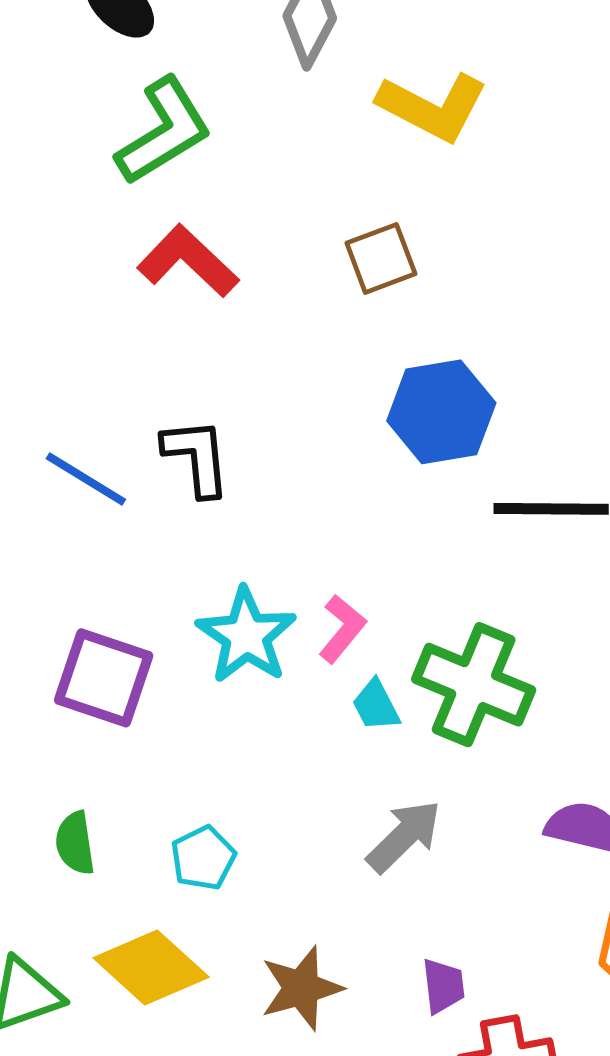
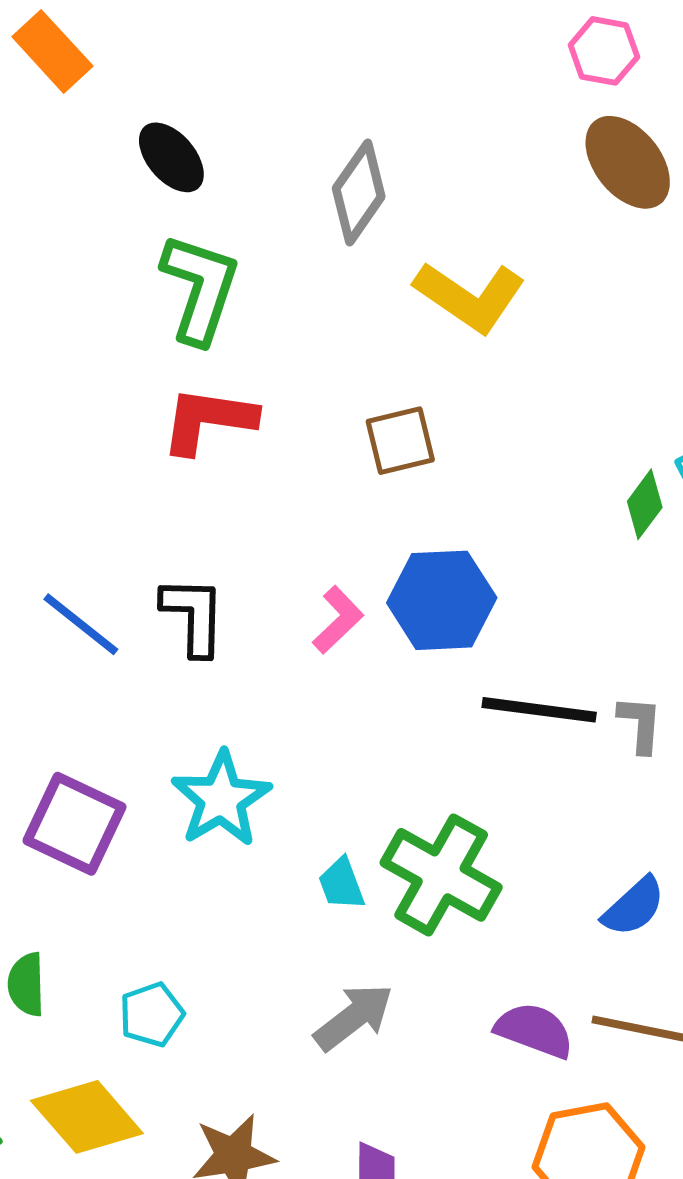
green L-shape: (164, 131) -> (200, 288), turned -47
red L-shape: (188, 261) -> (208, 420), turned -42
pink L-shape: (342, 629) -> (338, 620), moved

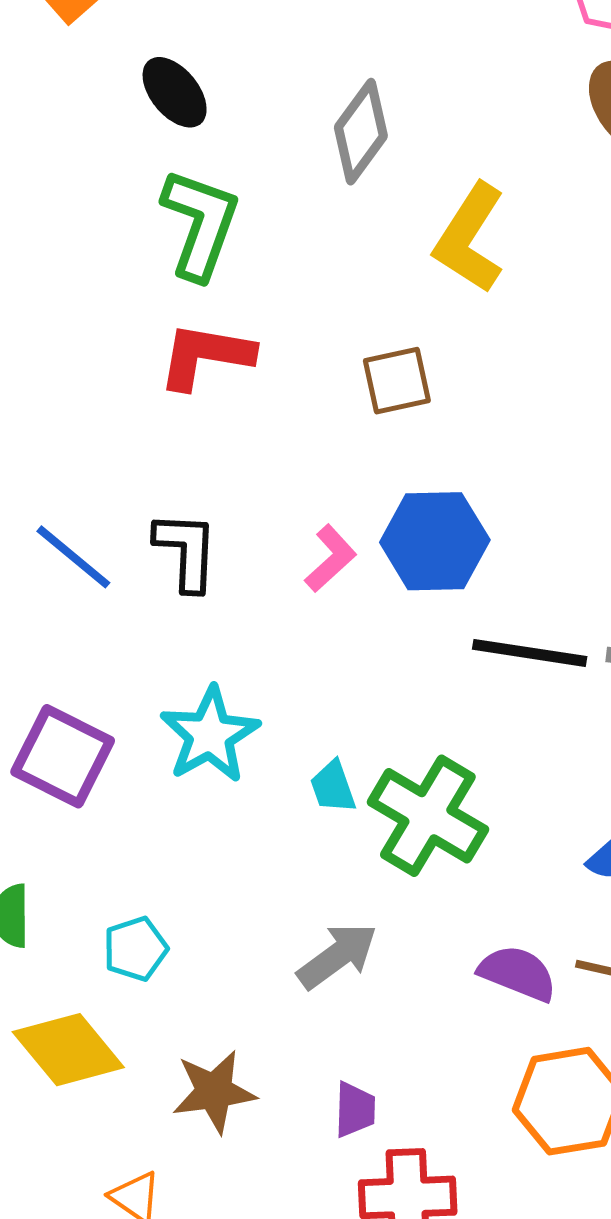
yellow L-shape: (470, 297) -> (470, 238), turned 87
cyan trapezoid: (341, 884) -> (333, 787), moved

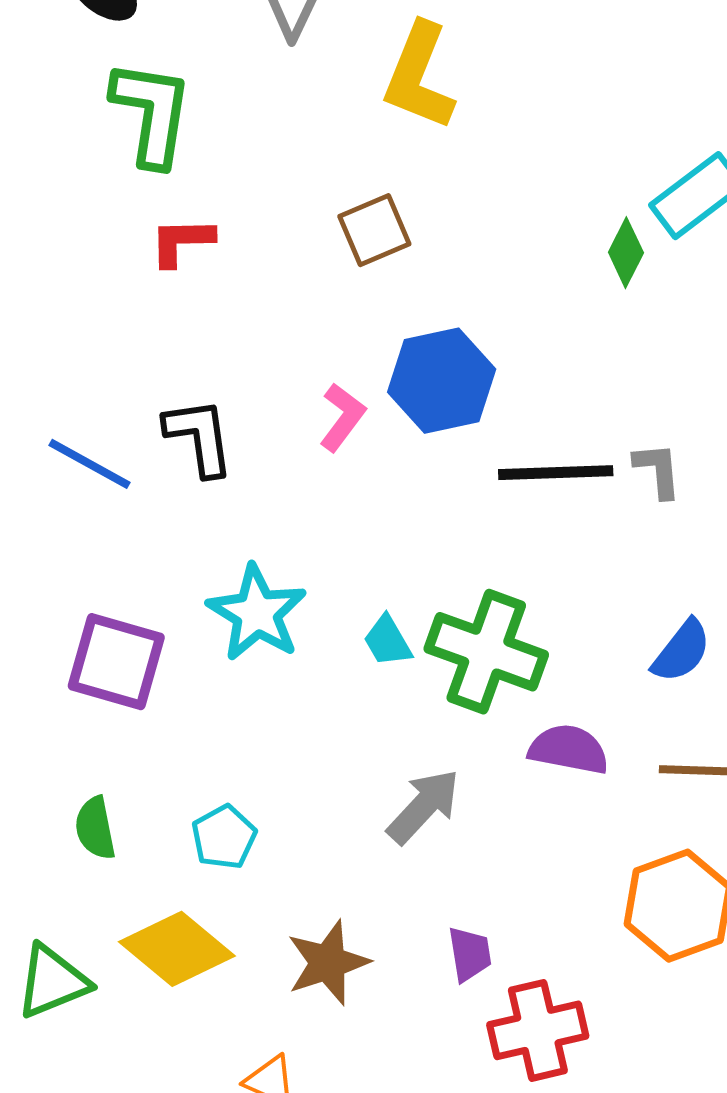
red L-shape: (206, 356) -> (182, 242), size x0.7
purple semicircle: (518, 973) -> (569, 749), moved

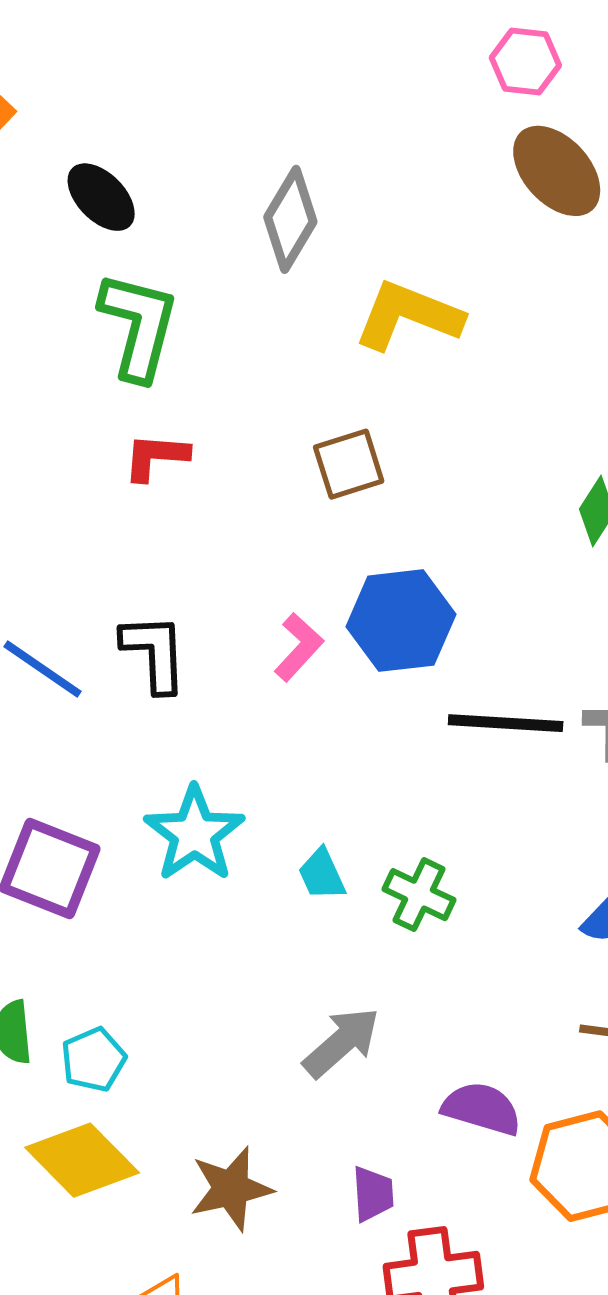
yellow L-shape: (419, 76) -> (408, 316), turned 84
green cross: (486, 652) -> (419, 895), size x0.6
purple semicircle: (569, 749) -> (482, 1109), moved
cyan pentagon: (224, 837) -> (93, 1060), moved

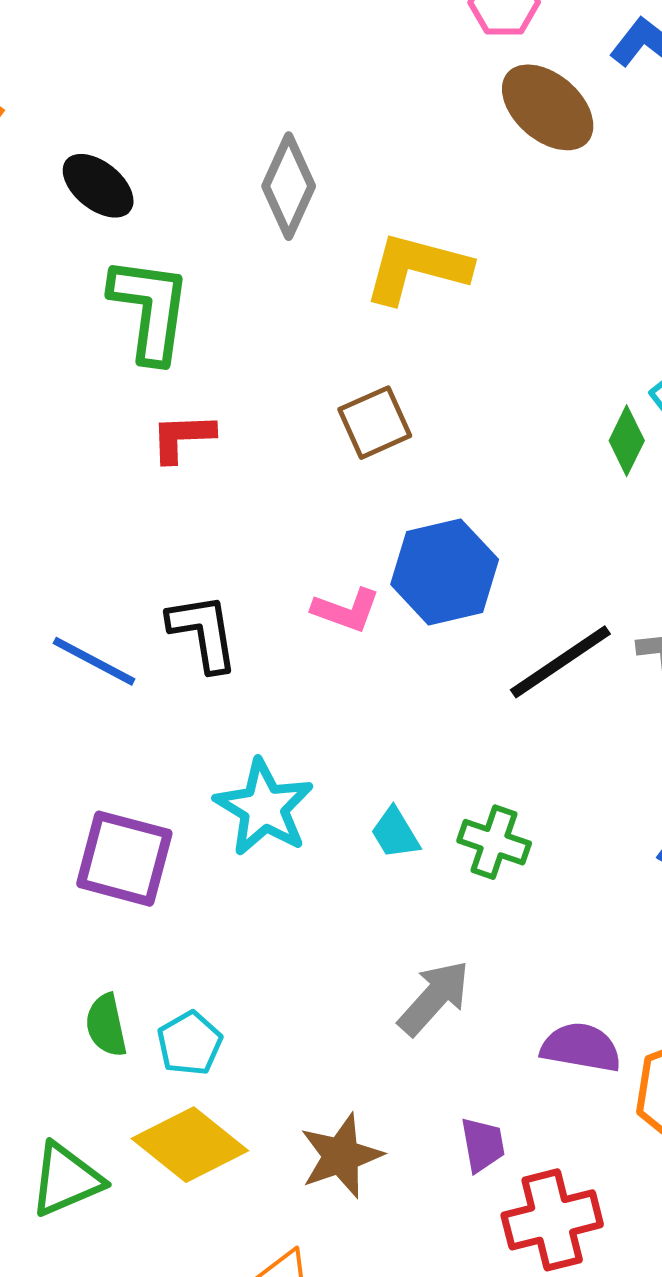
pink L-shape: (299, 647) -> (346, 610), turned 74
black line: (506, 723) -> (560, 662), turned -31

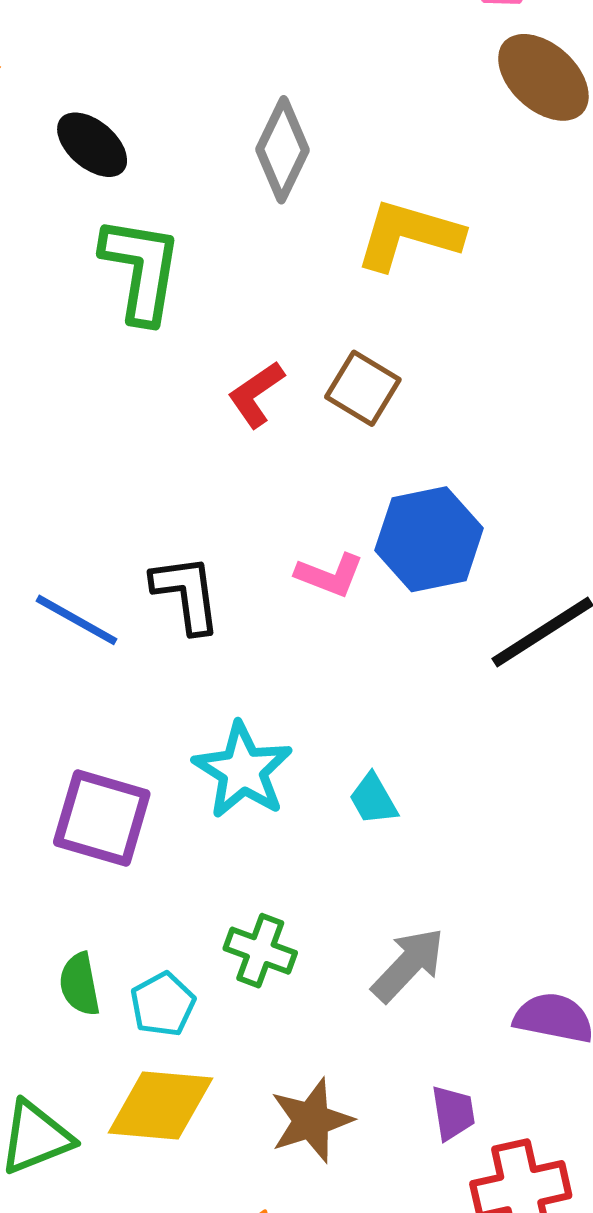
brown square: (375, 423) -> (363, 388), turned -36
red L-shape: (182, 437) -> (256, 394), moved, turned -34
green cross: (494, 842) -> (260, 951), moved
yellow diamond: (190, 1145) -> (160, 1106), turned -35

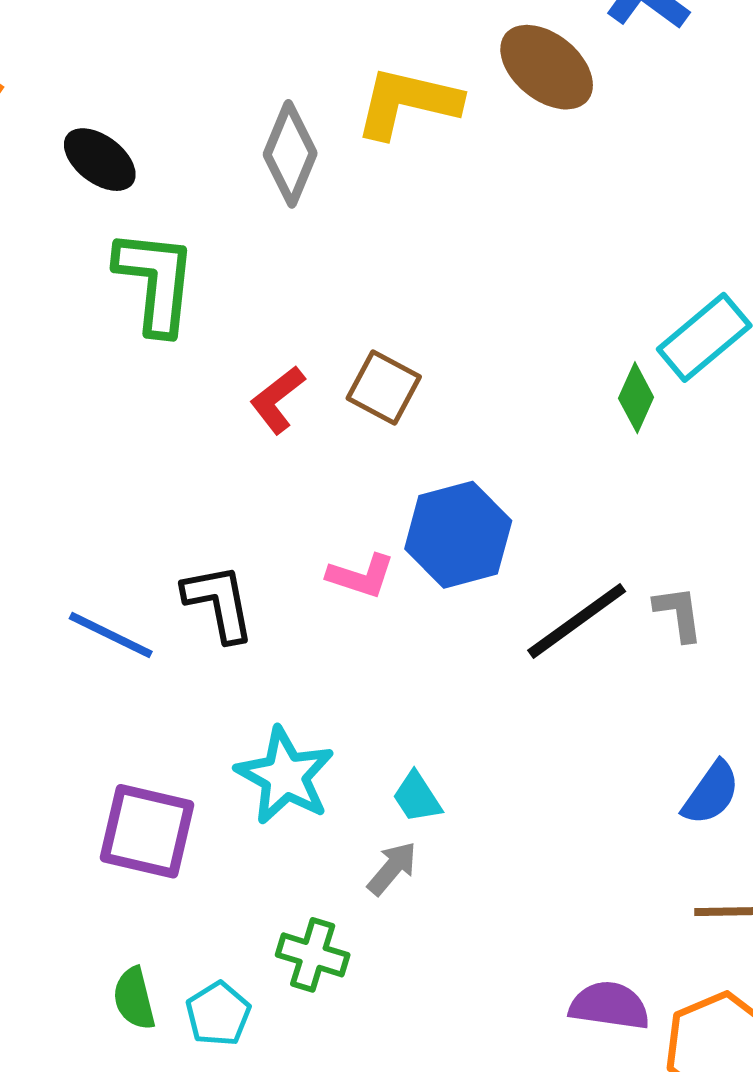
yellow L-shape: (409, 235) -> (408, 103), moved
gray arrow: (408, 965) -> (392, 868), moved, size x0.7

